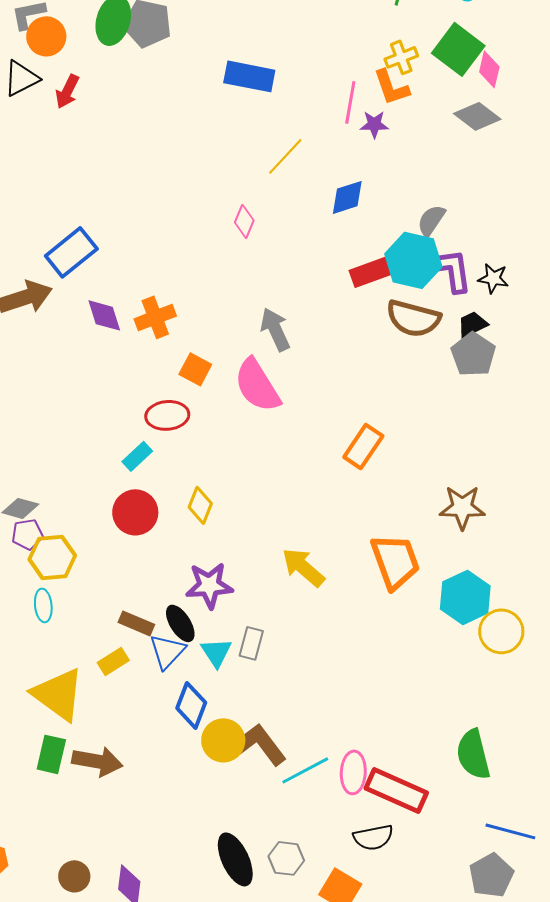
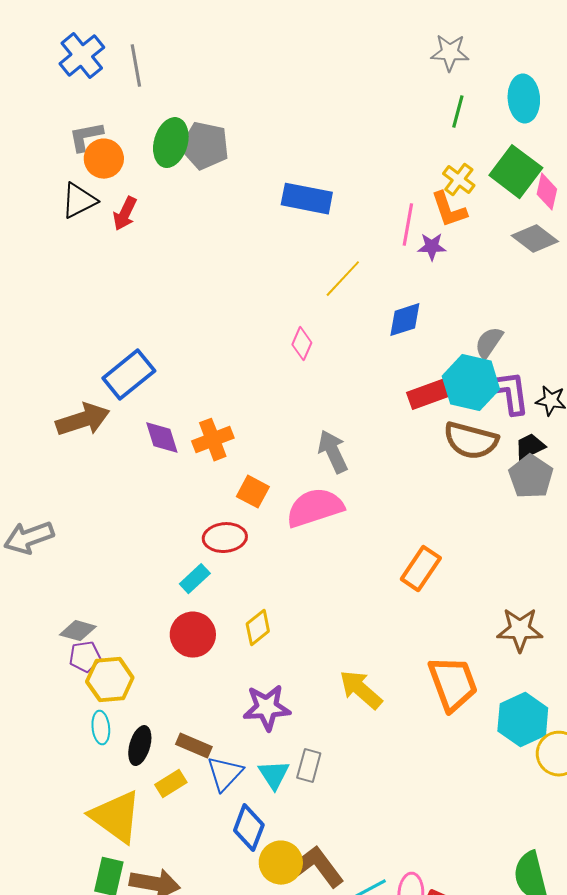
yellow cross: (401, 57) -> (459, 180), turned -32
pink semicircle: (257, 385) -> (315, 508), turned 104
yellow diamond: (200, 505) -> (258, 628), turned 30
black ellipse: (180, 623) -> (140, 746), moved, turned 48

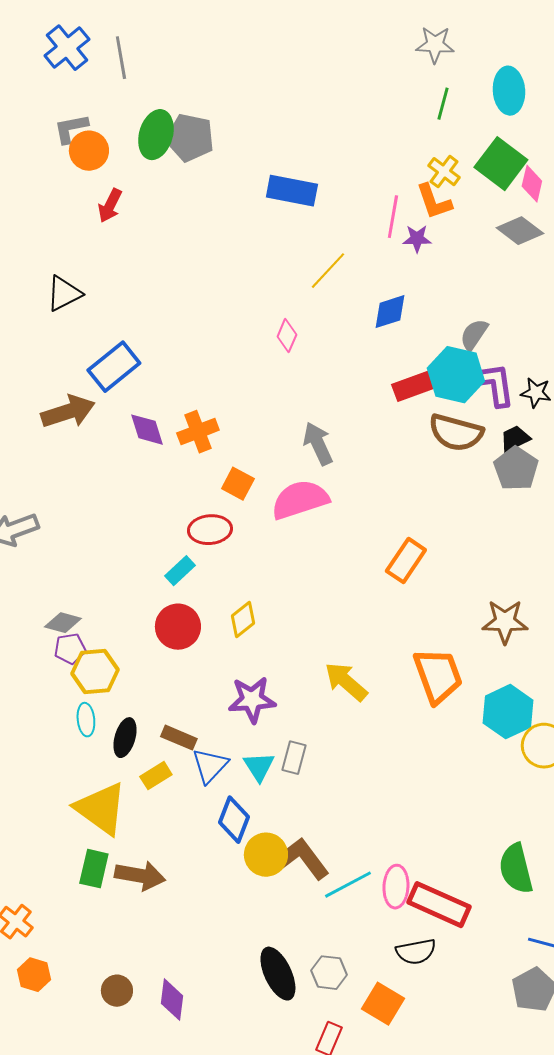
black triangle: (79, 201) -> (64, 294), moved

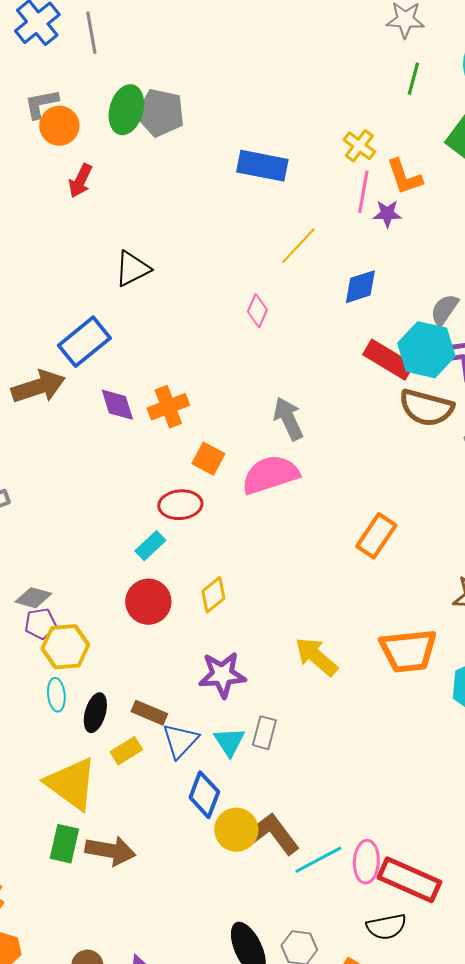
yellow cross: (444, 172) -> (359, 146), moved
black triangle: (64, 294) -> (132, 269), moved
red rectangle: (418, 385) -> (388, 360), turned 51
orange trapezoid: (438, 676) -> (408, 651), turned 104

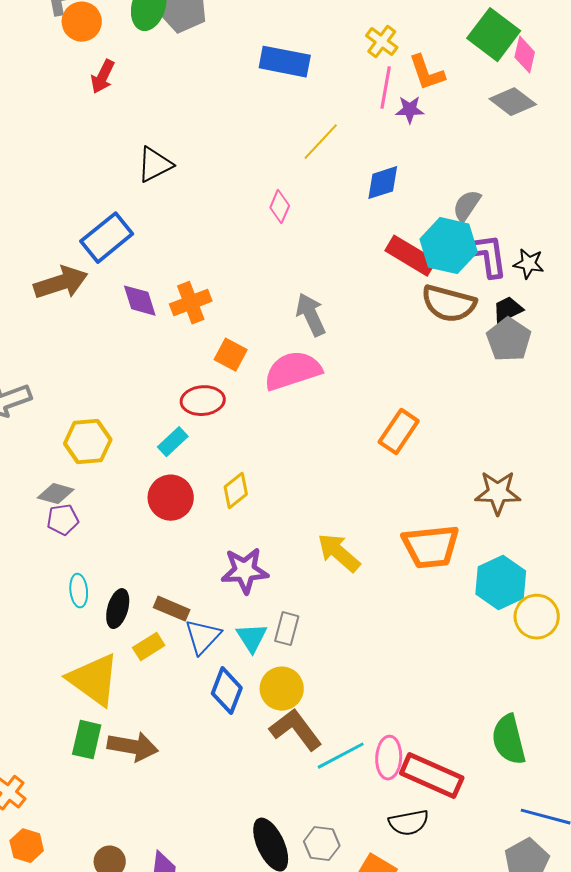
yellow hexagon: (65, 647) -> (88, 442), moved
yellow circle: (236, 830) -> (282, 689), moved

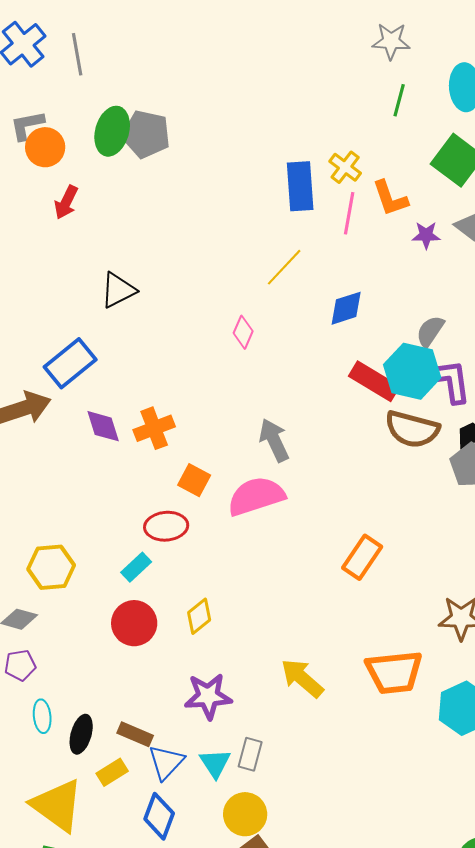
blue rectangle: (285, 62) -> (300, 186), moved, turned 75
purple star: (410, 110) -> (426, 235), moved
purple pentagon: (63, 520) -> (20, 665), moved
blue diamond: (227, 691) -> (159, 816), moved

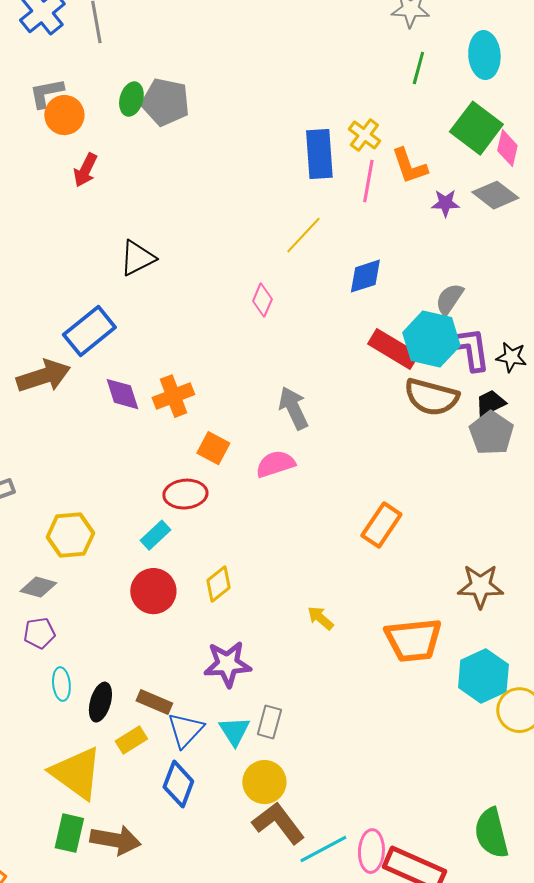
green ellipse: (112, 131) -> (131, 99), size x0.7
pink semicircle: (256, 496) -> (275, 464), size x0.7
yellow arrow: (302, 678) -> (320, 618), moved, size x0.6

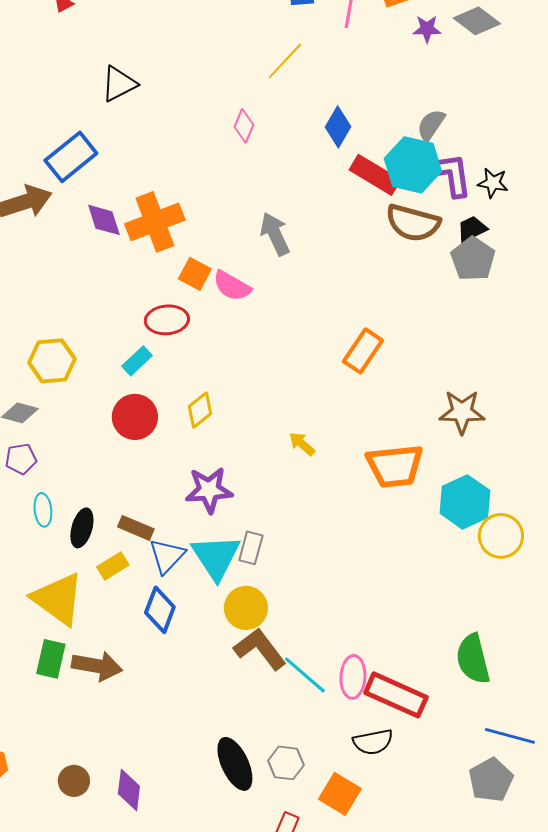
blue diamond: (365, 276) -> (338, 127), moved, turned -42
orange cross: (173, 396) -> (155, 222), size x1.4
pink semicircle: (275, 464) -> (232, 286), moved, turned -132
cyan triangle: (234, 731) -> (216, 557), size x1.6
cyan line: (323, 849) -> (305, 675), turned 69

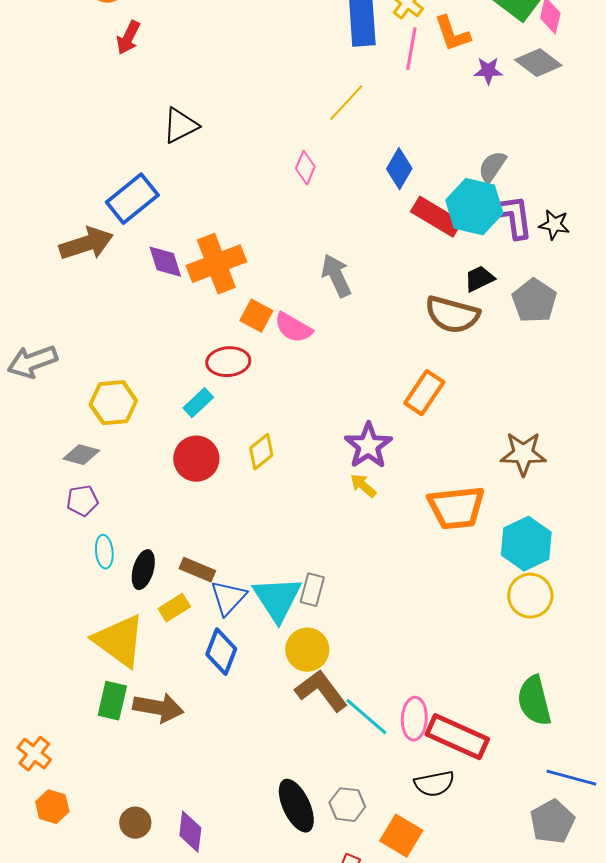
brown semicircle: (413, 223) -> (452, 315), moved
black trapezoid: (472, 229) -> (479, 279), moved
purple star: (209, 490) -> (368, 446), moved, turned -30
yellow circle: (501, 536) -> (530, 596), moved

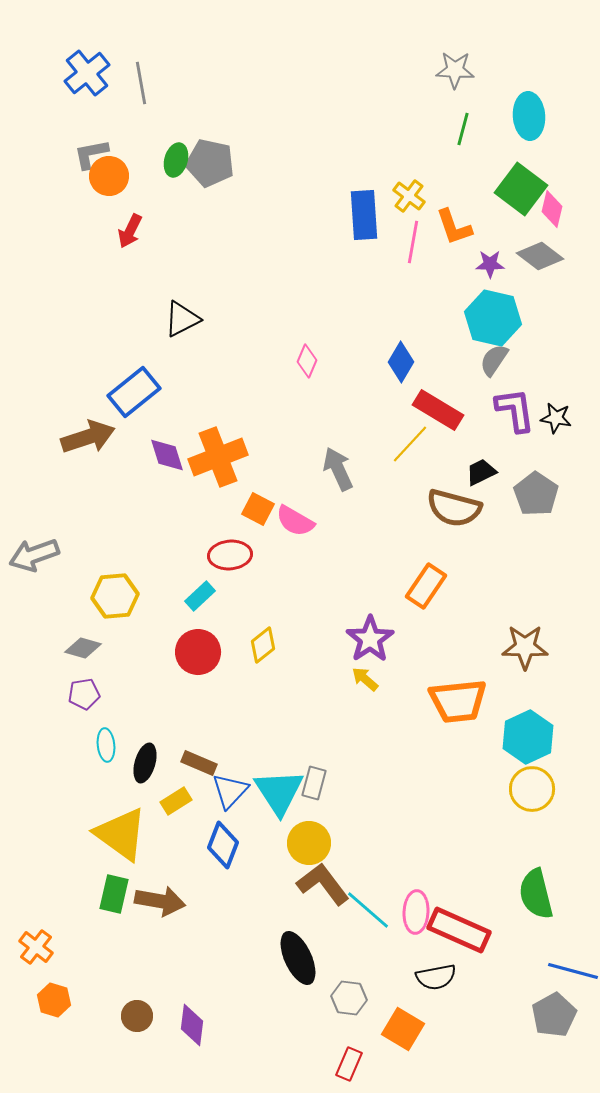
yellow line: (346, 103) -> (410, 444), moved
cyan hexagon: (474, 207) -> (493, 318), moved
black ellipse: (296, 806) -> (298, 958), moved

